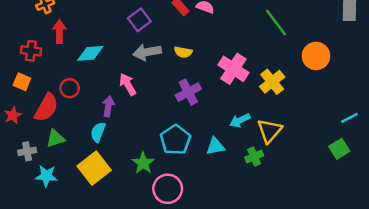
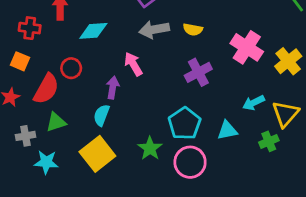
pink circle: (168, 189) -> (190, 162), moved

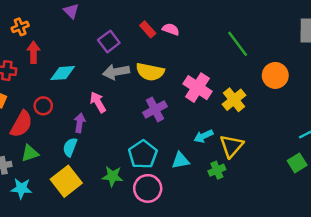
yellow semicircle: (193, 29) -> (150, 72), size x1.6
green star: (150, 148) -> (112, 176), turned -30

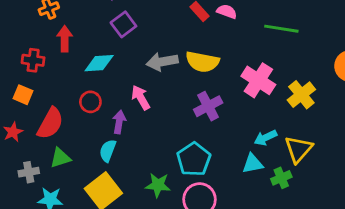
purple square: (109, 41) -> (123, 24), moved
green line: (238, 44) -> (281, 29), moved, turned -44
red circle: (43, 106) -> (90, 102), moved
cyan triangle: (180, 160) -> (253, 164), moved

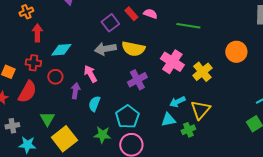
purple square: (123, 24) -> (110, 23), moved
red cross: (33, 60) -> (33, 63), moved
cyan semicircle: (108, 151) -> (94, 104), moved
green triangle: (60, 158) -> (47, 119), moved, turned -42

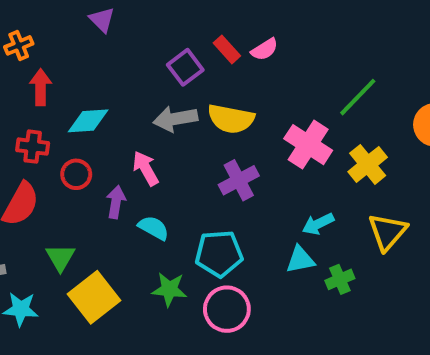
pink semicircle: (150, 14) -> (265, 49), turned 128
green line: (188, 26) -> (358, 97), moved, turned -55
cyan semicircle: (94, 104) -> (154, 228), turned 98
yellow triangle: (200, 110) -> (387, 232), moved
cyan pentagon: (127, 117) -> (219, 254), turned 30

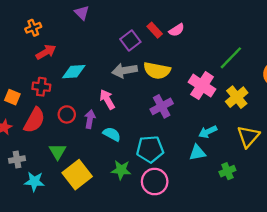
red arrow: (41, 87) -> (46, 52), turned 60
red circle: (76, 174) -> (67, 114), moved
green cross: (340, 279) -> (227, 171), moved

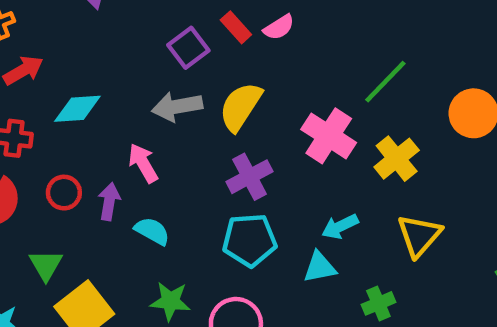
yellow semicircle: (157, 71) -> (240, 107), turned 112
cyan pentagon: (150, 149) -> (249, 240), moved

